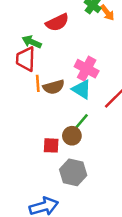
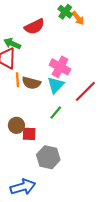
brown semicircle: (54, 87) -> (31, 83), turned 30
cyan triangle: (82, 89) -> (56, 85), turned 42
brown circle: (72, 136) -> (16, 125), moved

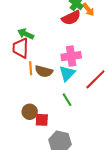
red semicircle: (34, 27) -> (71, 18), moved
pink cross: (60, 67) -> (71, 56), turned -36
green line: (56, 113) -> (67, 100), turned -72

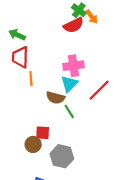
green arrow: (26, 34) -> (17, 35), moved
brown semicircle: (44, 71) -> (55, 98), moved
brown circle: (30, 112) -> (33, 144), moved

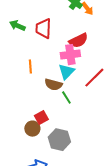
red semicircle: (74, 25) -> (78, 41), moved
red trapezoid: (20, 57) -> (43, 29), moved
red square: (43, 133) -> (41, 118), turned -32

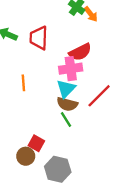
brown semicircle: (53, 85) -> (67, 104), moved
red square: (41, 118) -> (36, 143), turned -32

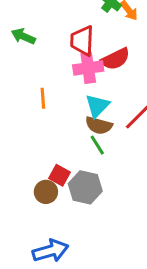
red trapezoid: (39, 38) -> (82, 41), moved
pink cross: (71, 69) -> (88, 68), moved
gray hexagon: (58, 169) -> (85, 187), moved

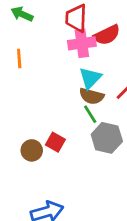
orange line: (43, 98) -> (19, 59), moved
gray hexagon: (85, 187) -> (107, 138), moved
brown circle: (46, 192) -> (32, 150), moved

